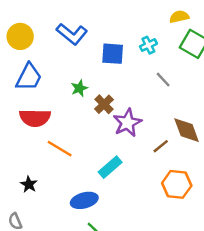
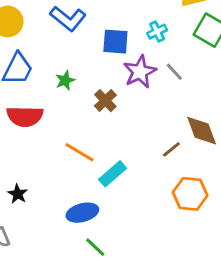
green star: (79, 88) -> (65, 80), moved
purple star: (127, 123) -> (140, 72), moved
orange line: (60, 149) -> (79, 152), moved

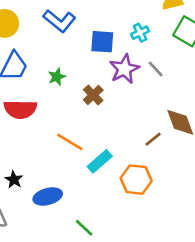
orange hexagon: (190, 194) -> (136, 180), moved
blue ellipse: (82, 213) -> (48, 196), moved

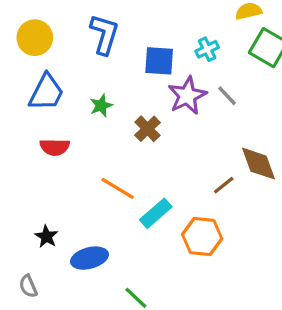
blue L-shape: (59, 21) -> (104, 34), turned -112
red semicircle: (20, 109) -> (55, 147), size x0.7

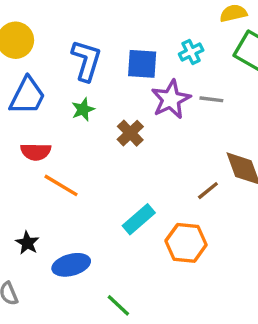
blue L-shape: (104, 34) -> (86, 60), moved
gray line: (227, 96) -> (211, 99), turned -40
orange line: (118, 188) -> (61, 185), moved

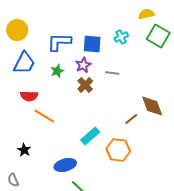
blue L-shape: (86, 60) -> (59, 42), turned -105
purple star: (171, 99) -> (83, 65), moved, size x0.7
gray line: (211, 99) -> (112, 73), moved
blue ellipse: (71, 265) -> (65, 165), moved

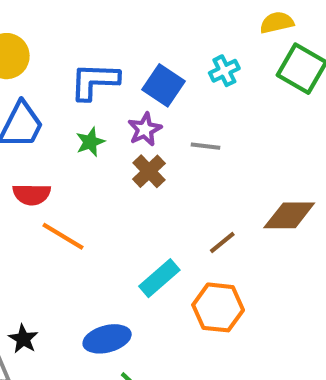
blue square: (92, 44) -> (164, 85), turned 30
brown diamond: (152, 106) -> (289, 215), turned -70
brown line: (131, 119) -> (222, 243), moved
black star: (24, 150) -> (23, 339), moved

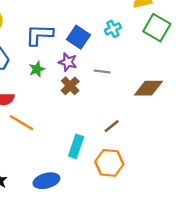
purple star: (145, 129) -> (68, 62), turned -30
brown diamond: (289, 215) -> (148, 88), moved
cyan rectangle: (159, 278) -> (76, 146), turned -30

